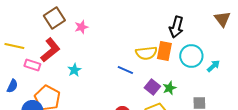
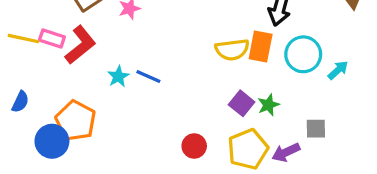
pink rectangle: (32, 65) -> (52, 39), moved
blue line: (125, 70) -> (148, 76), moved

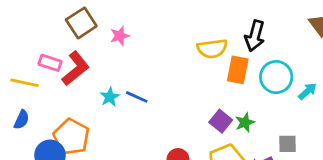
yellow line: (24, 39) -> (24, 83), moved
yellow semicircle: (232, 50) -> (212, 49), moved

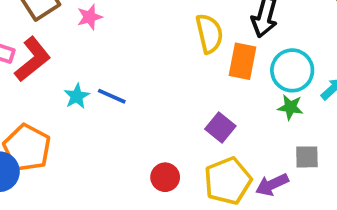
yellow semicircle: (212, 49) -> (209, 34), turned -96
green star: (245, 123) -> (290, 107), moved, turned 30

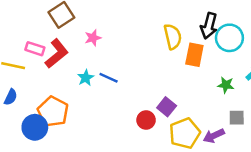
pink star: (90, 17) -> (93, 38), moved
cyan circle: (292, 70) -> (229, 38), moved
purple square: (220, 127) -> (167, 107), moved
red circle: (165, 177) -> (146, 120), moved

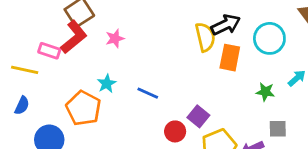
black arrow: (209, 26) -> (226, 25), moved, turned -130
red L-shape: (57, 54) -> (74, 37), moved
blue line: (109, 78) -> (148, 93), moved
orange pentagon: (53, 112) -> (83, 108), moved

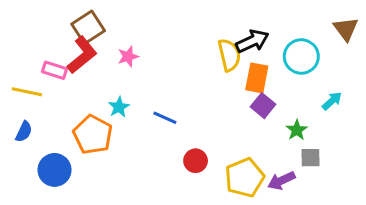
green star: (265, 92) -> (297, 130), moved, turned 30
purple square: (198, 116) -> (263, 106), moved

